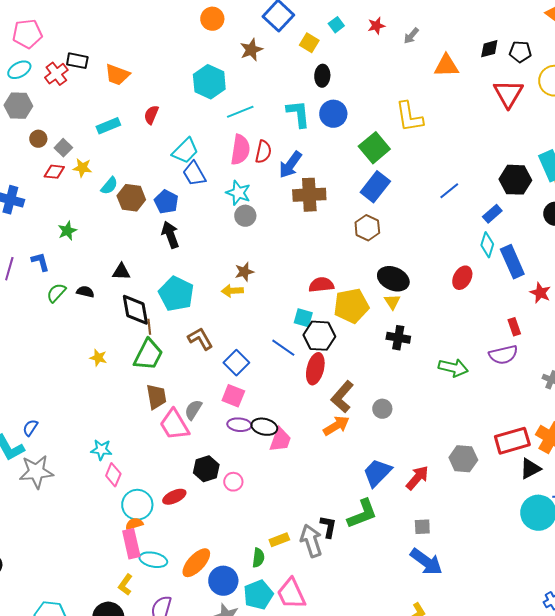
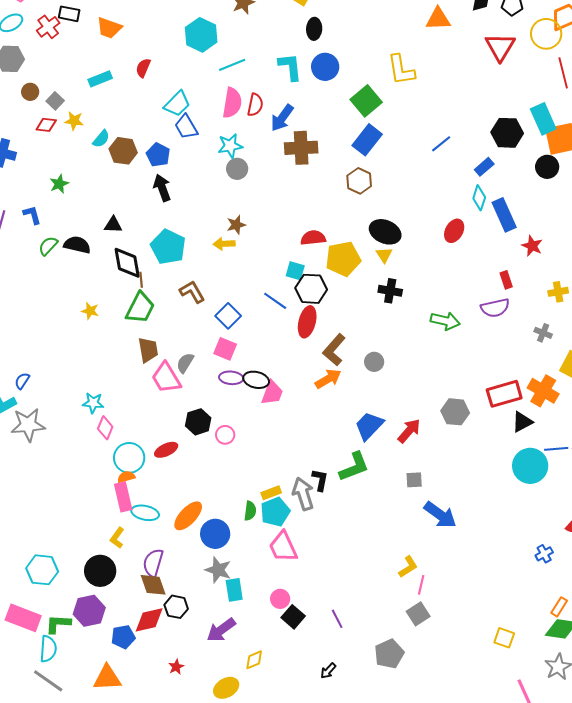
cyan star: (238, 193) -> (230, 146), turned -30
black semicircle: (85, 292) -> (77, 245), size x1.5
blue arrow: (426, 562) -> (440, 515), moved
cyan pentagon: (258, 595) -> (275, 512), moved

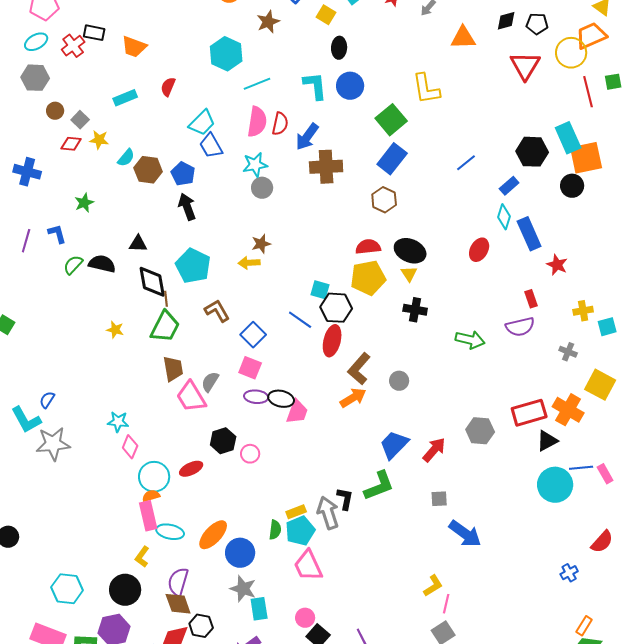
red semicircle: (313, 238) -> (368, 247), moved

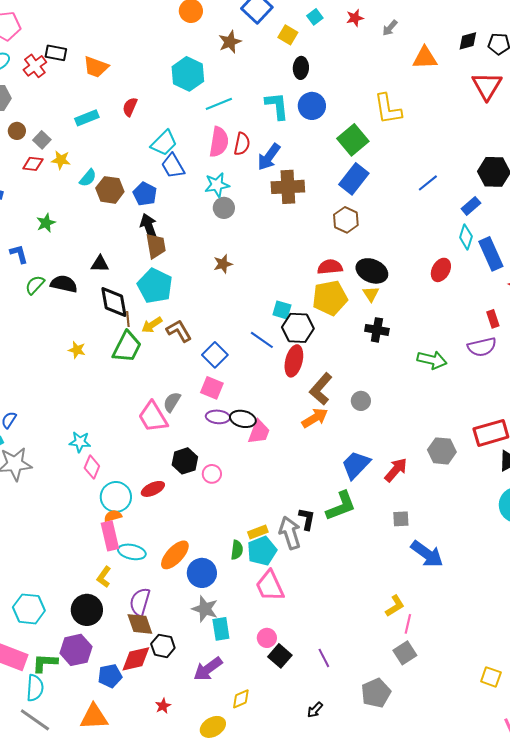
yellow arrow: (249, 263) -> (152, 325), moved, turned -30
brown trapezoid: (173, 369) -> (156, 246), moved

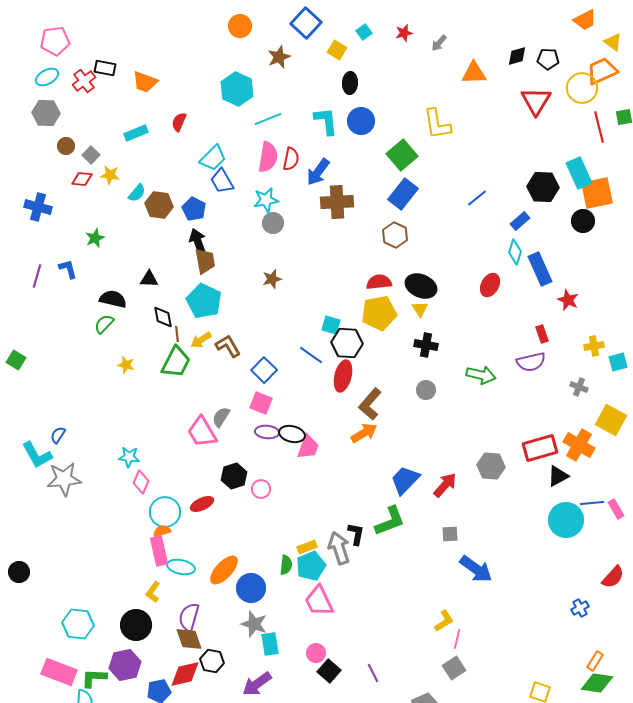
green semicircle: (35, 285) -> (104, 324), moved
black diamond: (114, 302) -> (163, 317), size x0.7
gray circle: (361, 401) -> (426, 390), moved

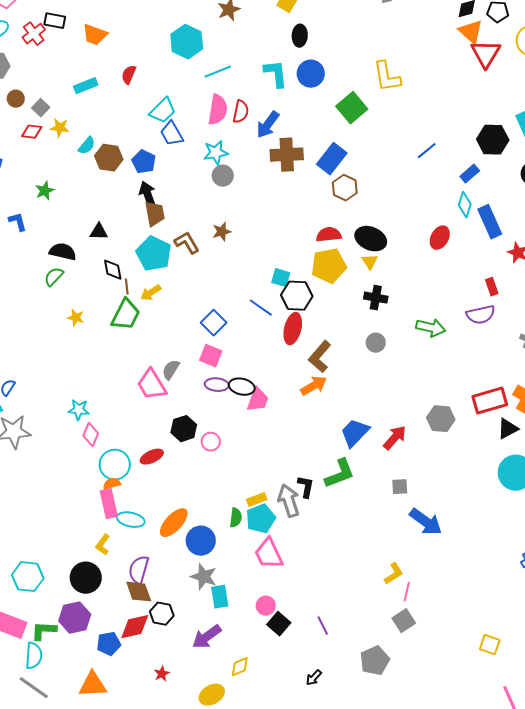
orange triangle: (474, 73) -> (471, 32), moved, turned 44
blue rectangle: (403, 194) -> (332, 159), moved
brown L-shape: (228, 346) -> (187, 243), moved

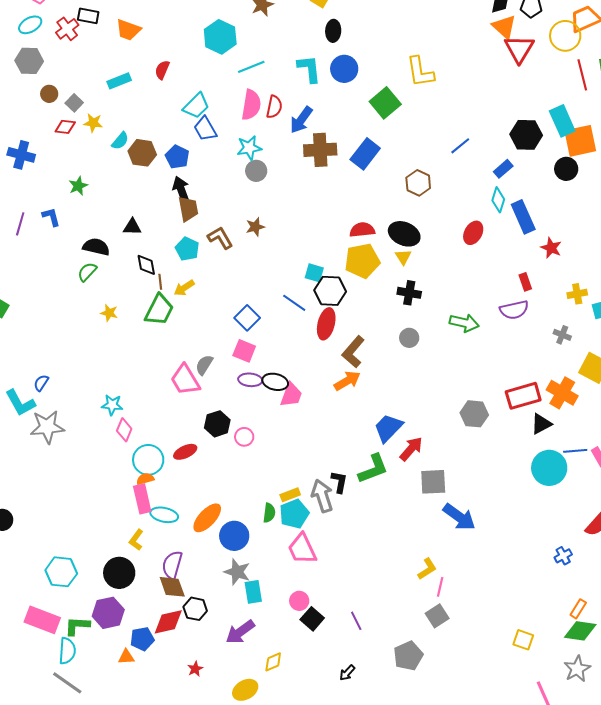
brown hexagon: (345, 188) -> (418, 183), moved
cyan pentagon: (154, 254) -> (187, 249), size x0.7
red arrow: (395, 438) -> (411, 449), moved
gray square: (400, 487) -> (433, 482), size x1.6
orange triangle: (93, 685) -> (126, 657), moved, size x0.6

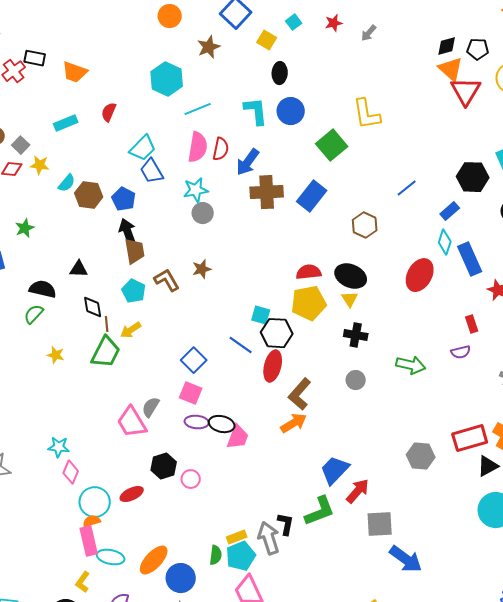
red ellipse: (473, 233) -> (420, 275), size x1.4
purple semicircle: (514, 310) -> (461, 352), size x0.7

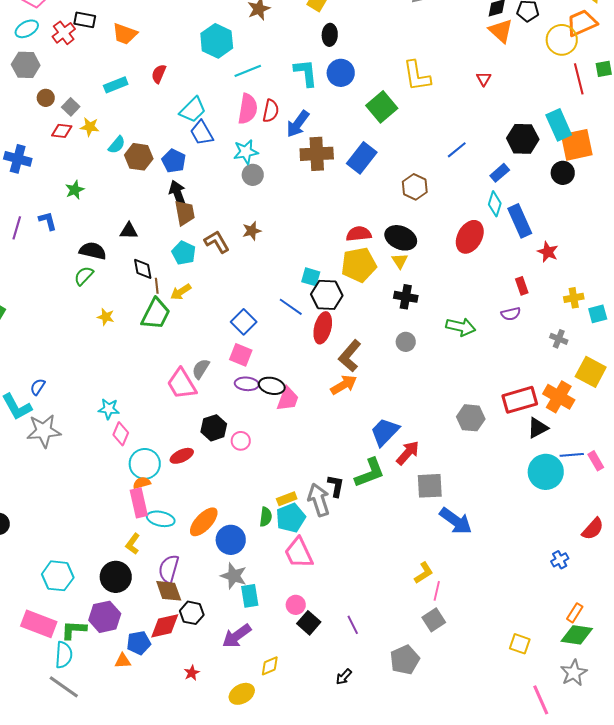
red triangle: (466, 91) -> (484, 79), moved, size x0.5

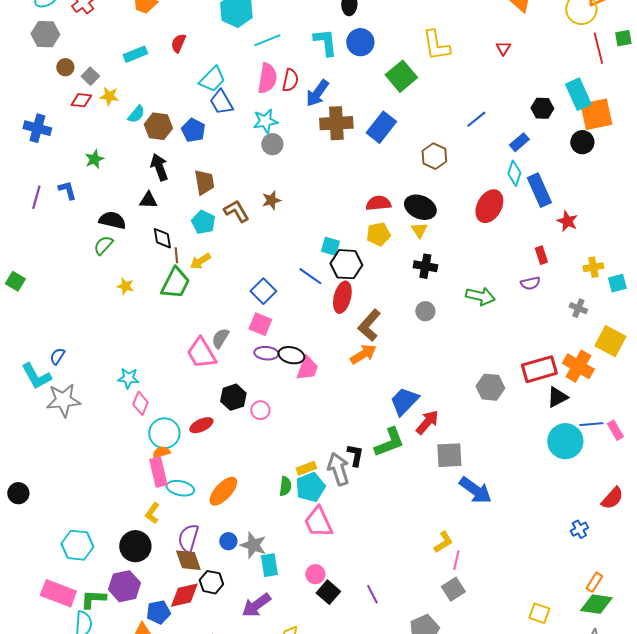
black hexagon: (523, 139) -> (542, 108), size x0.7
black arrow: (178, 194) -> (159, 167), moved
yellow pentagon: (359, 265) -> (378, 234), size x0.7
blue circle: (231, 540) -> (228, 541), moved, size x0.6

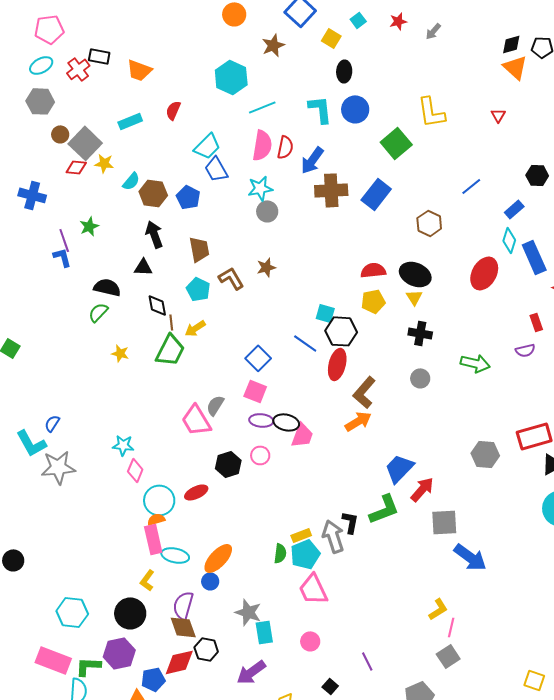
gray square: (90, 76) -> (85, 143), size x1.8
purple line: (36, 197) -> (64, 240), moved, turned -35
pink circle: (260, 410) -> (260, 455), moved
blue circle: (228, 541) -> (210, 581), moved
black square: (328, 592) -> (330, 686), moved, size x0.7

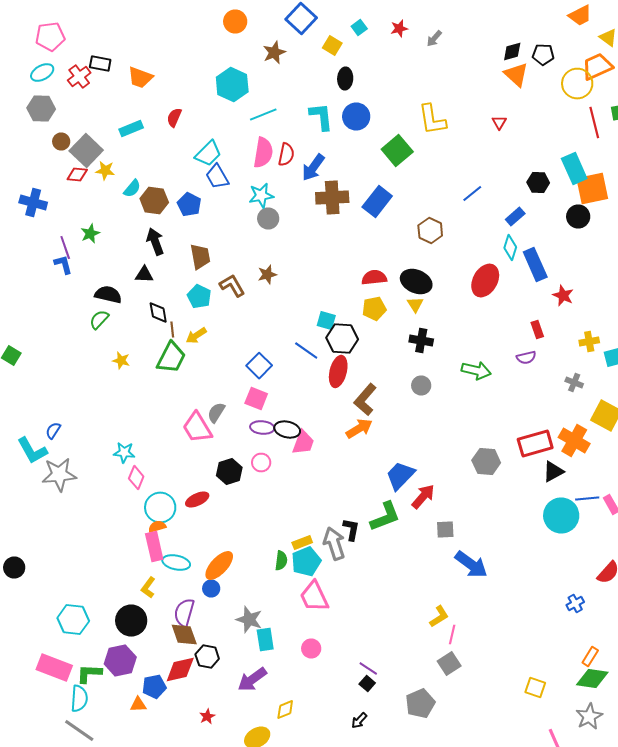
gray square: (444, 522) -> (445, 530), size x0.7
purple line: (367, 661) -> (368, 668), turned -30
black square: (330, 686) -> (367, 684), moved

